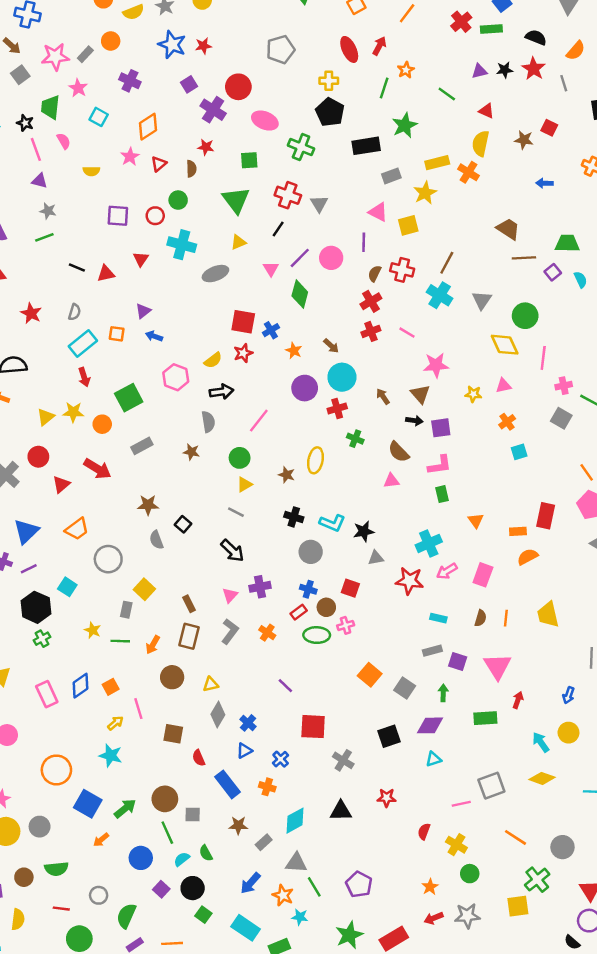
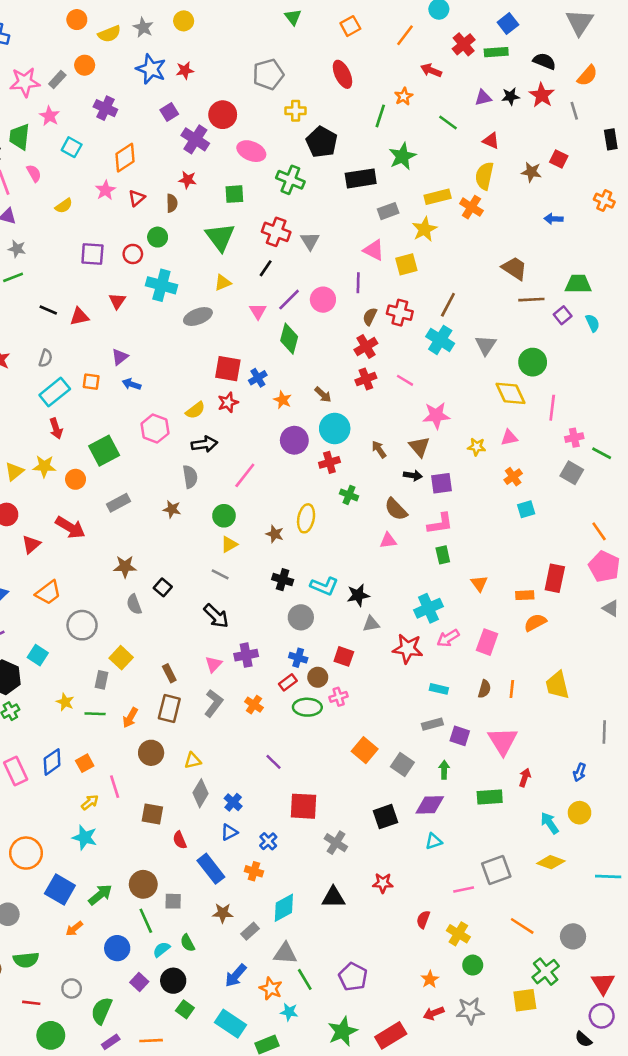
red arrow: (379, 46) -> (431, 70), moved, turned -96
yellow cross: (329, 81) -> (296, 111), moved
yellow semicircle: (91, 171) -> (64, 206), turned -35

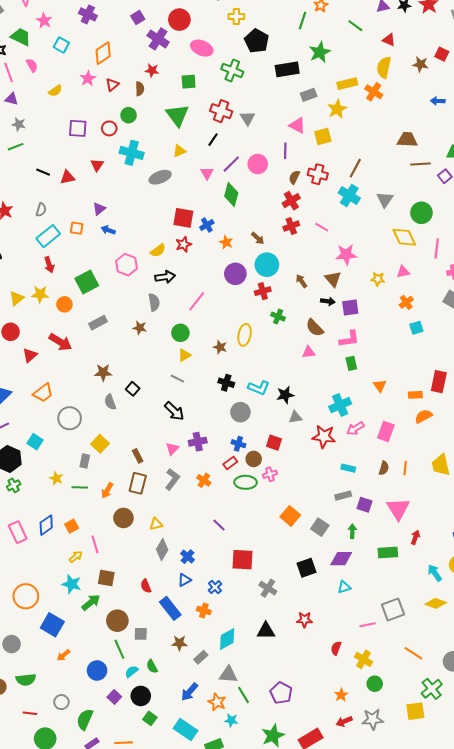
green trapezoid: (20, 137) -> (21, 37), turned 110
brown trapezoid: (514, 268) -> (407, 140), turned -30
brown square: (152, 814) -> (106, 578), moved
green arrow: (100, 895) -> (91, 602), moved

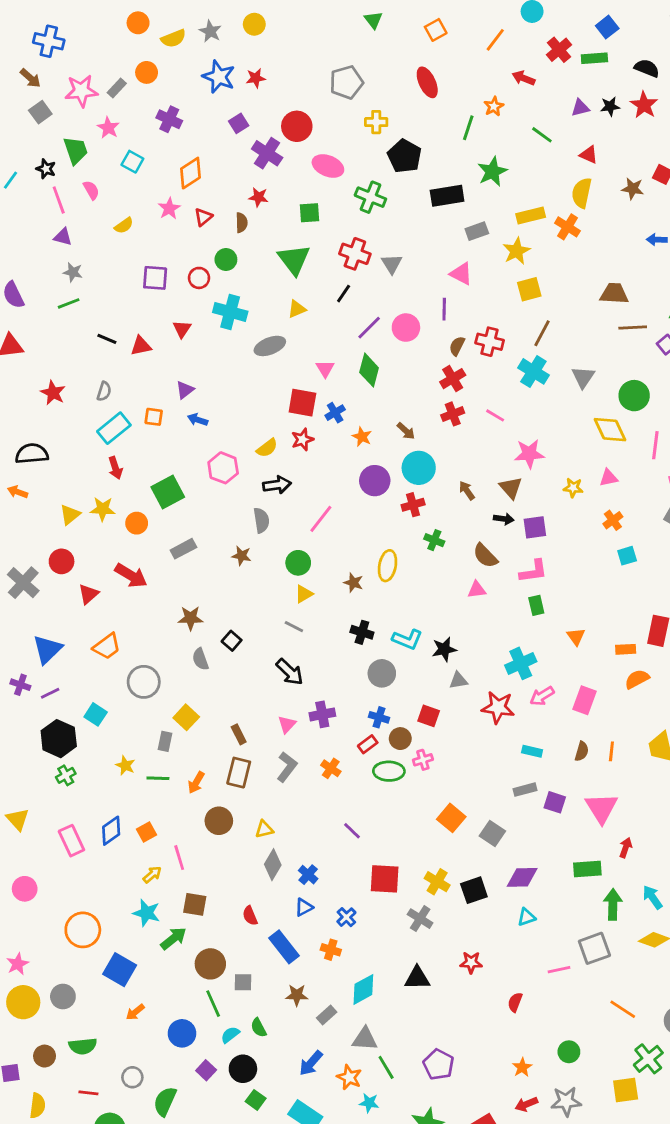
green trapezoid: (21, 37) -> (76, 150), turned 45
yellow square: (323, 137) -> (529, 289), moved
pink triangle: (207, 173) -> (325, 369), moved
green arrow: (352, 531) -> (613, 904), moved, size x1.5
yellow cross: (364, 659) -> (437, 882), moved

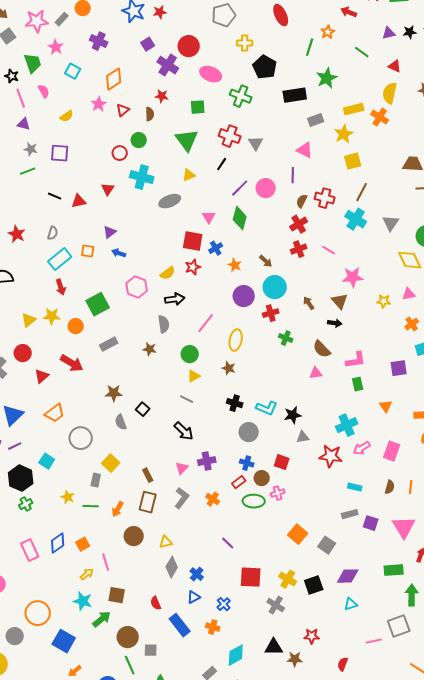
purple square: (155, 278) -> (60, 153), moved
purple square: (535, 527) -> (399, 368), moved
yellow ellipse: (387, 566) -> (236, 340), moved
brown star: (297, 995) -> (295, 659), moved
gray circle: (63, 997) -> (15, 636), moved

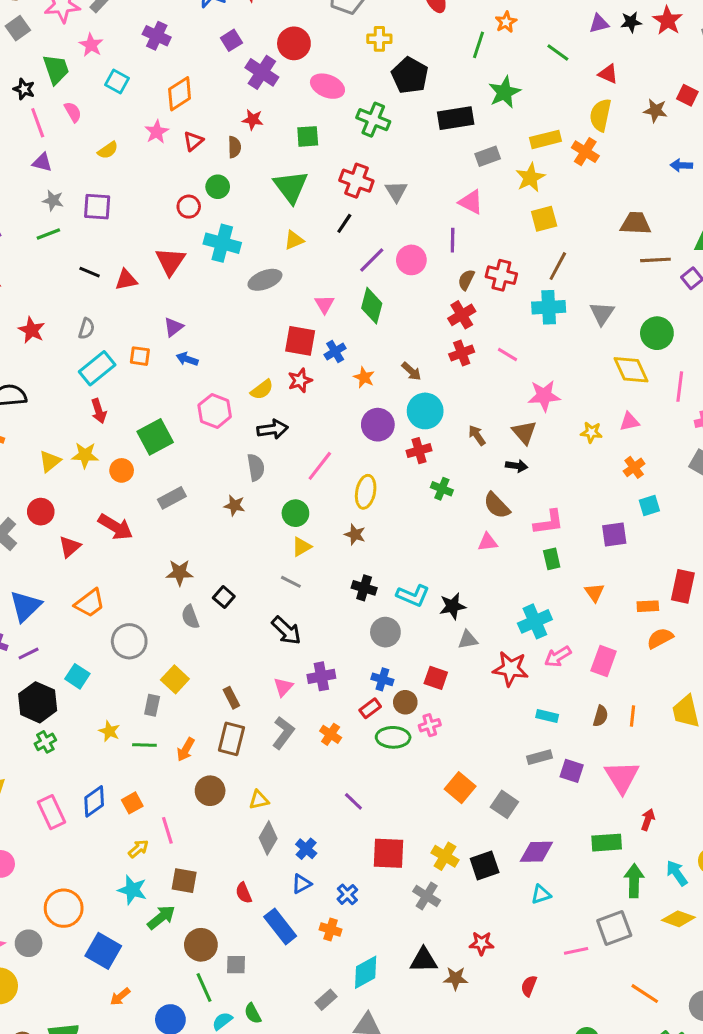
red triangle: (108, 189) -> (170, 261), size x1.5
cyan cross: (356, 219) -> (549, 307), turned -35

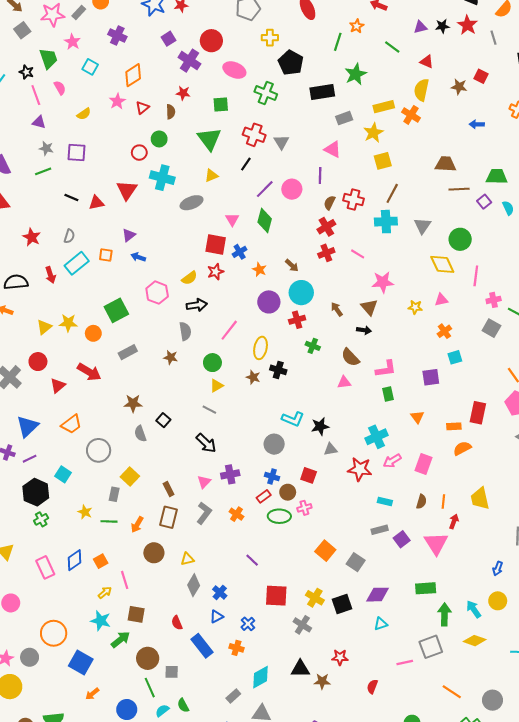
red arrow: (99, 411) -> (50, 275), moved
black cross: (364, 588) -> (278, 370), moved
purple square: (572, 771) -> (402, 539), turned 35
red arrow: (648, 820) -> (454, 521), moved

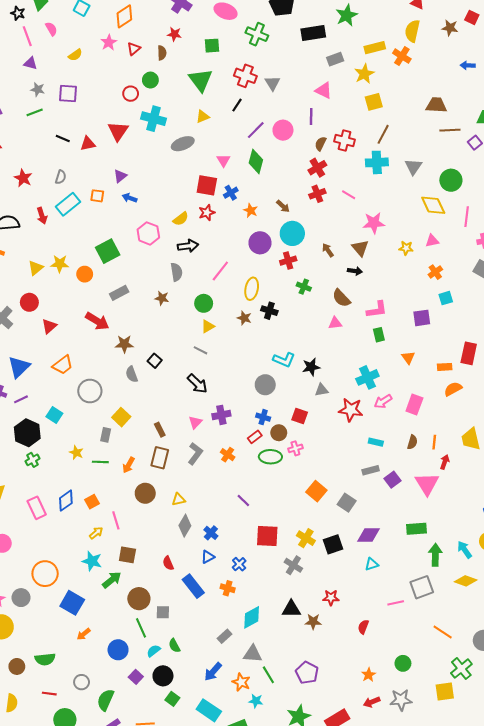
red arrow: (89, 372) -> (97, 321), moved

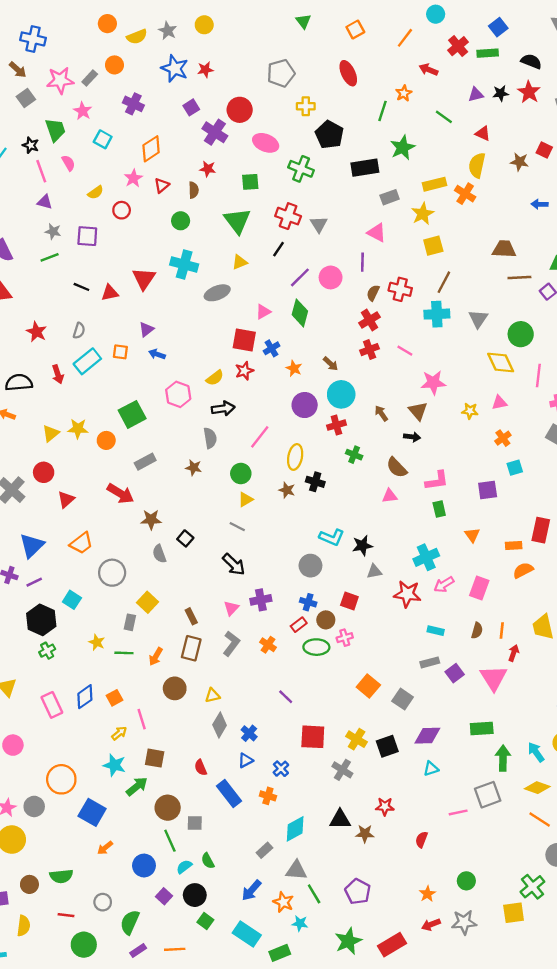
red circle: (131, 94) -> (122, 210), moved
pink triangle: (223, 160) -> (263, 312), turned 32
orange line: (443, 632) -> (540, 819), moved

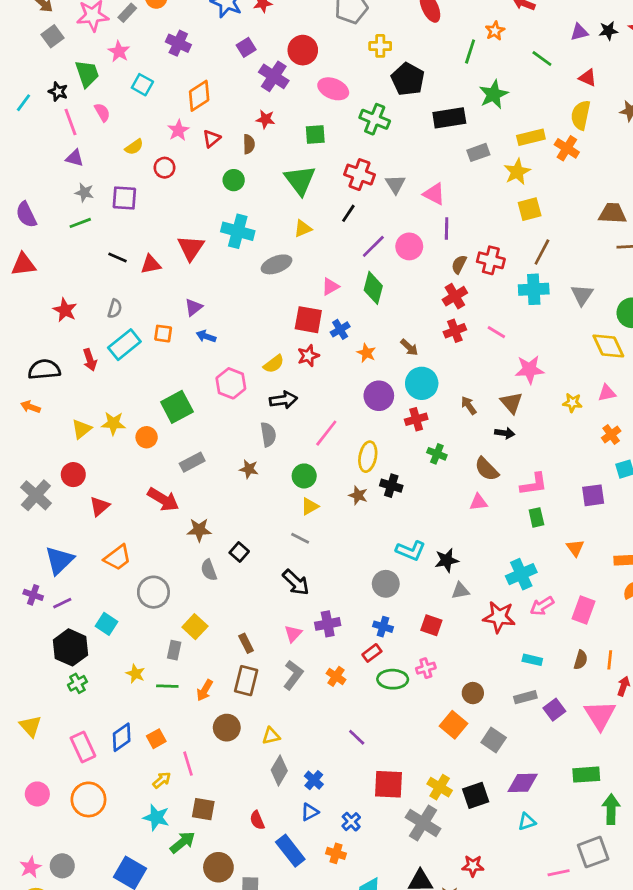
pink triangle: (377, 233) -> (434, 194), moved
brown circle: (326, 620) -> (473, 693), moved
gray cross: (342, 770) -> (423, 823), size x1.4
orange circle: (61, 779) -> (88, 799), moved

